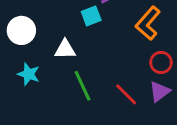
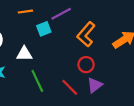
red circle: (161, 62) -> (86, 65), moved

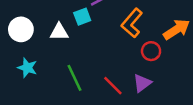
white triangle: (24, 54) -> (59, 32), moved
red circle: (86, 65) -> (151, 51), moved

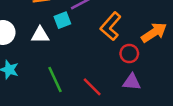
purple triangle: (142, 83) -> (132, 82), moved, turned 42

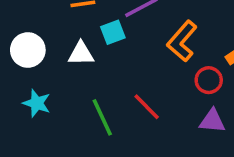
red line: (92, 87) -> (147, 107), moved

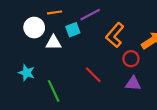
white circle: (28, 50) -> (34, 28), moved
green line: (102, 117) -> (54, 91), moved

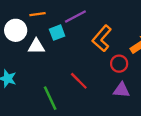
green line: (54, 91) -> (50, 98), moved

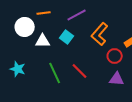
cyan square: (57, 33) -> (67, 37), moved, turned -32
green line: (50, 98) -> (55, 73), moved

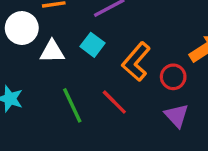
orange L-shape: (100, 34) -> (136, 62), moved
purple triangle: (117, 79) -> (177, 116), turned 42

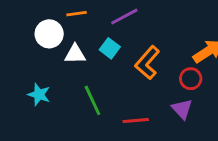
red circle: (173, 77) -> (191, 79), moved
red line: (114, 102) -> (136, 121), moved, turned -50

